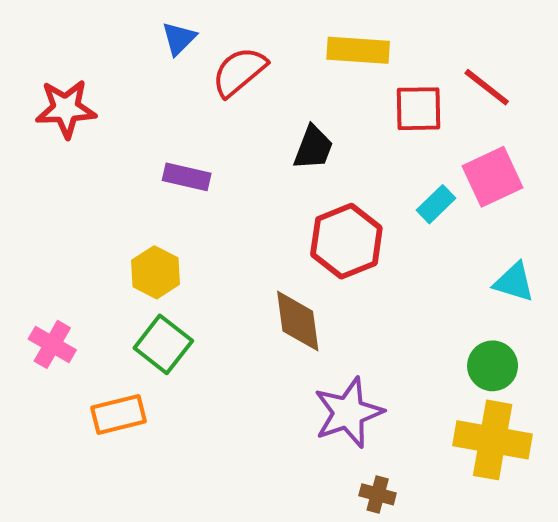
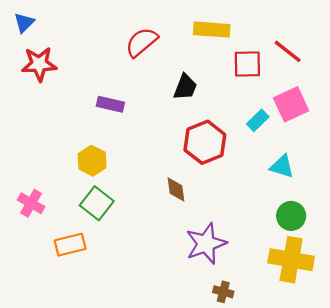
blue triangle: (179, 39) -> (24, 23), moved
cyan triangle: (514, 282) -> (282, 166), moved
brown diamond: (298, 321) -> (176, 189), size x0.7

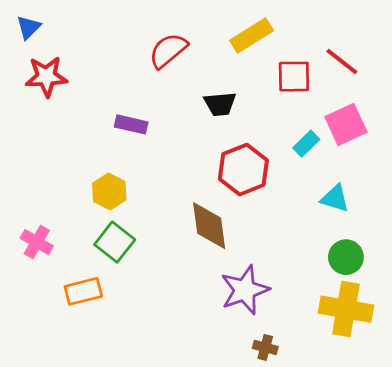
yellow rectangle: (212, 30) -> (252, 36), turned -36
black trapezoid: (185, 87) -> (220, 104), turned 64
brown diamond: (176, 189) -> (209, 226), size x1.6

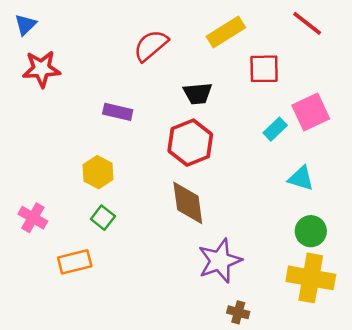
red line: (342, 62) -> (307, 23), moved
red hexagon: (243, 170) -> (190, 143), moved
green square: (115, 242) -> (103, 218), size x0.7

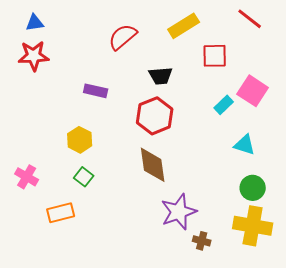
blue triangle: (25, 25) -> (35, 23), moved, turned 36
pink square: (311, 112) -> (253, 91), turned -32
brown cross: (238, 312) -> (202, 241), moved

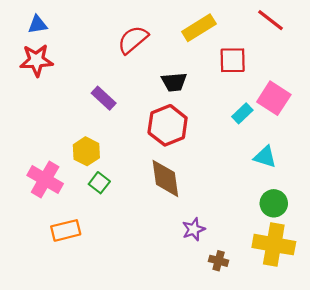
purple rectangle: (96, 91) -> (104, 98), turned 30
pink cross: (27, 177) -> (45, 179), moved, size x1.4
green square: (84, 177) -> (99, 183), moved
purple star: (179, 212) -> (194, 229), size x0.6

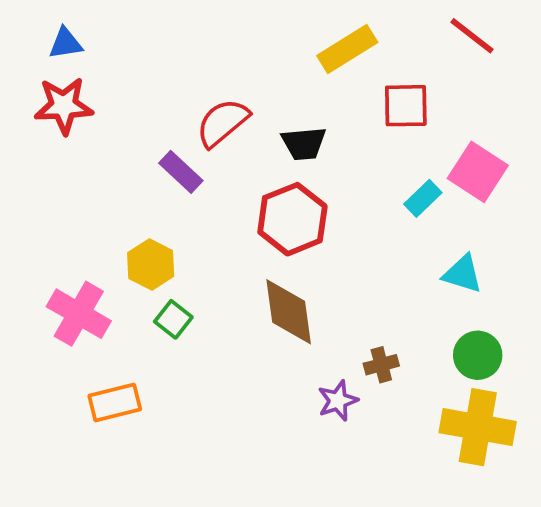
red semicircle: (133, 40) -> (222, 123), moved
brown cross: (219, 261) -> (381, 365), moved, turned -30

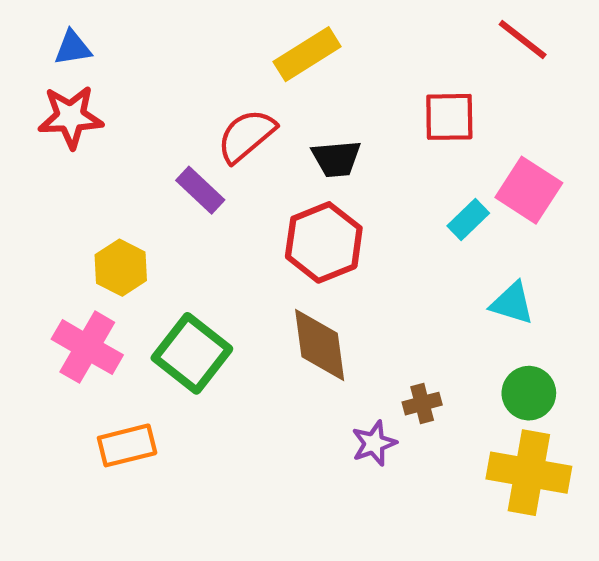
yellow rectangle: (347, 49) -> (307, 54), moved
yellow hexagon: (151, 265) -> (121, 268), moved
green square: (173, 319) -> (192, 353), size x1.8

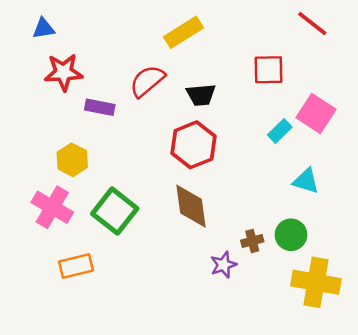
red star: (71, 117) -> (64, 72), moved
purple rectangle: (200, 190) -> (100, 107), moved, turned -32
green circle: (529, 393) -> (291, 235), moved

